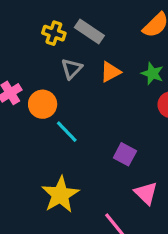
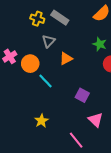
orange triangle: (110, 72) -> (66, 58), moved
yellow star: (60, 195) -> (41, 121), size x0.6

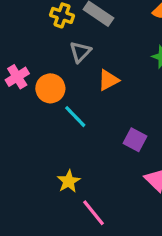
pink line: (76, 140) -> (94, 213), moved

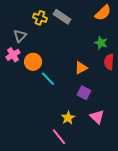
gray triangle: (80, 52) -> (20, 36), moved
orange triangle: (108, 80) -> (81, 68), moved
yellow star: (69, 181) -> (68, 118), moved

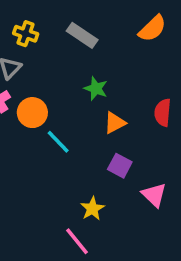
yellow cross: (40, 18) -> (26, 34), moved
green star: (101, 43) -> (96, 89), moved
pink triangle: (97, 117) -> (154, 195), moved

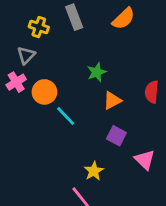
orange semicircle: (152, 29) -> (124, 19), moved
gray rectangle: (82, 35) -> (74, 17), moved, turned 35
green star: (96, 89) -> (97, 72), turned 30

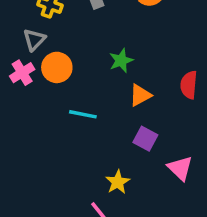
orange circle: (44, 92) -> (57, 67), moved
cyan line: (66, 116) -> (83, 114), turned -35

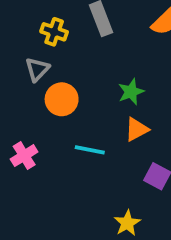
pink cross: (22, 73) -> (24, 156), moved
orange triangle: (140, 95) -> (137, 129), moved

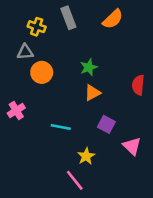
gray triangle: (37, 69) -> (25, 52), turned 42
cyan line: (90, 150) -> (61, 127), moved

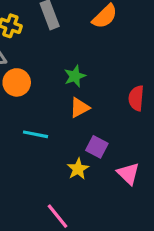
cyan line: (61, 127) -> (36, 134), moved
yellow star: (86, 156) -> (78, 169), moved

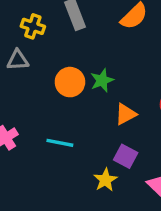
orange circle: (17, 82) -> (70, 82), moved
orange triangle: (80, 108) -> (126, 114), moved

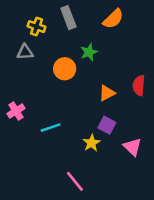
green star: (102, 80) -> (89, 52), moved
cyan line: (60, 143) -> (51, 128), moved, turned -30

